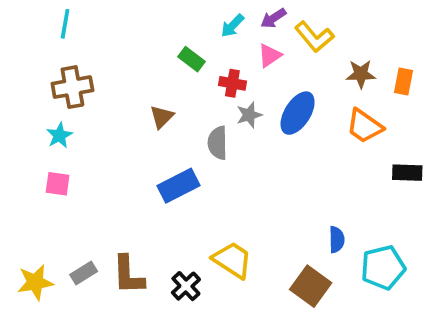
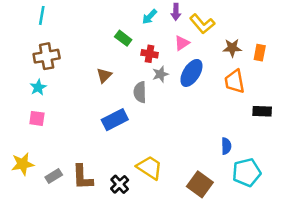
purple arrow: (273, 18) -> (176, 12), turned -56
pink triangle: (270, 55) -> (182, 43), moved
orange trapezoid: (364, 126) -> (235, 81), turned 45
blue semicircle: (337, 240) -> (226, 146), moved
yellow star: (35, 282) -> (23, 164), moved

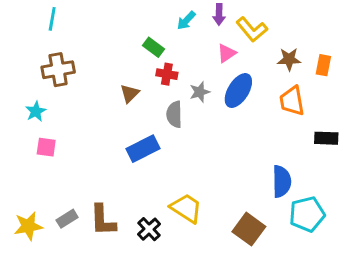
red cross: (150, 54) -> (167, 74), moved
cyan star: (38, 87) -> (36, 111), moved
blue semicircle: (226, 146) -> (282, 181), size x1.5
yellow star: (23, 164) -> (28, 226), moved

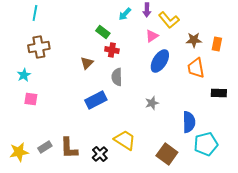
gray star: (200, 92) -> (152, 103), moved

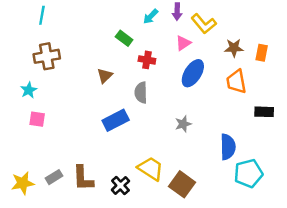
red cross: (112, 50) -> (147, 60), moved
brown square: (167, 154) -> (182, 184), moved

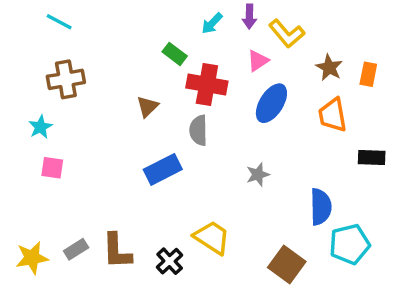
cyan line: (42, 15) -> (59, 22), turned -72
brown star: (234, 48) -> (329, 68), turned 30
red cross: (147, 60) -> (207, 84), size x1.6
brown square: (182, 184) -> (287, 265), moved

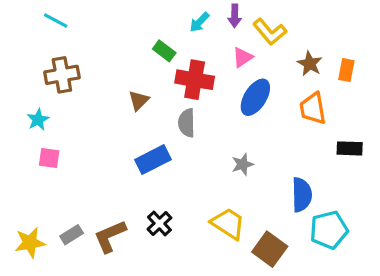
yellow trapezoid: (212, 237) -> (228, 224), moved
brown L-shape: (117, 251) -> (110, 236), turned 69
black cross: (170, 261) -> (159, 224), moved

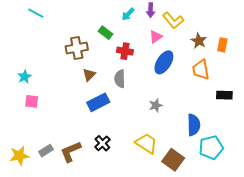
brown cross: (62, 75) -> (77, 48), moved
red cross: (195, 80) -> (125, 51), size x0.7
brown triangle: (139, 100) -> (89, 75), moved

